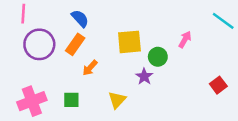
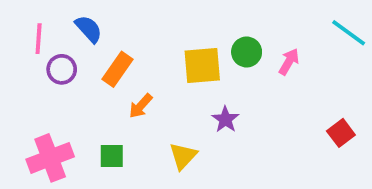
pink line: (23, 14) -> (39, 39), moved
blue semicircle: (80, 18) -> (89, 29), moved
purple circle: (39, 44) -> (62, 69), size x0.6
green circle: (158, 57) -> (247, 52), moved

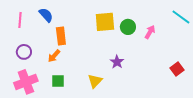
yellow square: (202, 65) -> (105, 22), moved
purple circle: (62, 69) -> (24, 52), moved
orange rectangle: (118, 69) -> (61, 36), turned -42
orange arrow: (141, 106) -> (54, 56), moved

